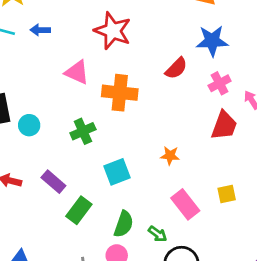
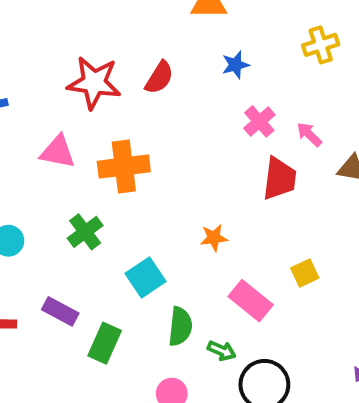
blue star: (212, 41) -> (235, 65), size x0.6
red semicircle: (176, 68) -> (159, 78), moved
green semicircle: (124, 224) -> (180, 326), moved

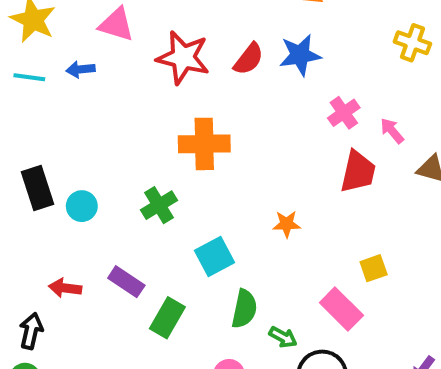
yellow cross: (321, 45) -> (412, 43), turned 32
blue star: (235, 65) -> (300, 55), moved, size x1.5
pink triangle: (58, 152) -> (116, 24), moved
pink rectangle: (251, 301) -> (341, 309), moved

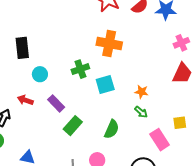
cyan circle: (82, 206) -> (40, 74), moved
cyan square: (215, 256) -> (105, 84), moved
green arrow: (283, 337) -> (141, 112), moved

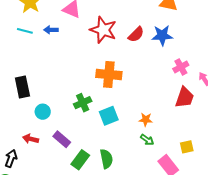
green semicircle: (112, 129) -> (106, 159), moved, turned -30

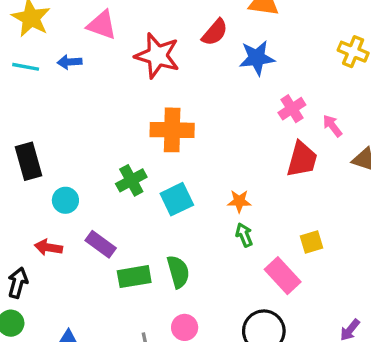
red semicircle: (136, 34) -> (215, 32), moved
green arrow: (147, 140) -> (244, 235), turned -144
green rectangle: (80, 160) -> (134, 277), turned 48

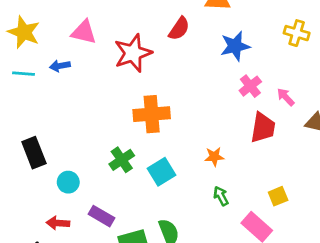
red star: (157, 56) -> (133, 53), turned -30
blue star: (257, 58) -> (235, 46), moved
orange star: (239, 201) -> (214, 157), moved

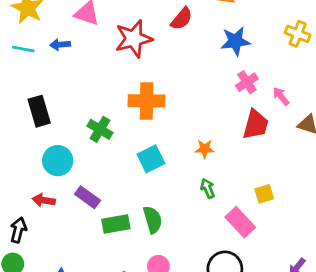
black rectangle: (34, 153) -> (39, 111), moved
green cross: (122, 160) -> (100, 129), moved, turned -30
cyan circle: (68, 182) -> (58, 161), size x1.4

